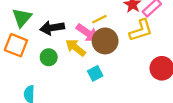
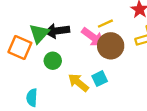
green triangle: (22, 18) -> (39, 33), moved
yellow arrow: (76, 48) -> (78, 83), moved

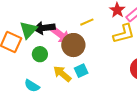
pink arrow: (93, 37) -> (61, 35), moved
brown circle: (111, 46) -> (73, 45), moved
cyan semicircle: (32, 98) -> (32, 86), moved, turned -63

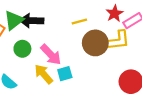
pink arrow: (61, 35) -> (51, 55), moved
brown circle: (73, 45) -> (95, 43), moved

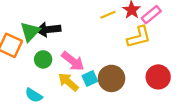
yellow line: (79, 21) -> (108, 15), moved
brown circle: (95, 43) -> (111, 78), moved

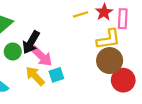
pink rectangle: (151, 15) -> (123, 19), turned -54
black arrow: (48, 29) -> (31, 42), moved, turned -60
brown circle: (111, 78) -> (110, 61), moved

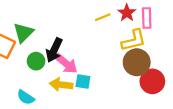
cyan square: (56, 75) -> (83, 81), turned 32
yellow arrow: (35, 76) -> (61, 85), turned -35

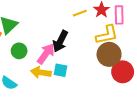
black arrow: (54, 50) -> (60, 41), moved
pink arrow: (66, 64) -> (46, 54), turned -95

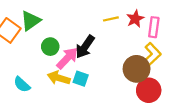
yellow L-shape: (107, 35) -> (151, 56), moved, turned -40
green circle: (19, 51) -> (50, 47), moved

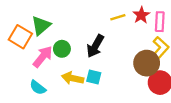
pink arrow: (67, 58) -> (43, 57), moved

